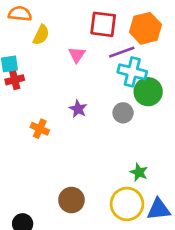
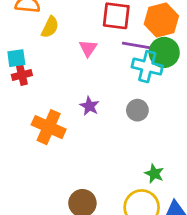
purple line: (122, 52) -> (136, 45), turned 30
green circle: (148, 92) -> (164, 52), moved
orange cross: (40, 129) -> (49, 127), size x1.6

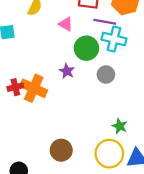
pink triangle: (88, 48) -> (66, 24), turned -35
green circle: (164, 52) -> (86, 48), moved
red cross: (22, 75) -> (15, 87), moved

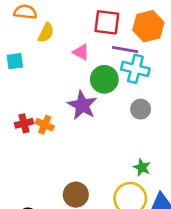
purple star: (67, 71) -> (82, 105), size x1.6
gray circle: (106, 75) -> (141, 109), moved
orange cross: (34, 88) -> (45, 125), size x0.6

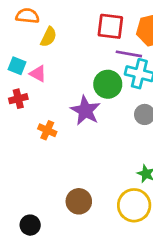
pink triangle: (81, 52) -> (38, 74), moved
cyan square: (15, 61) -> (17, 66), turned 30
red cross: (24, 123) -> (18, 99), moved

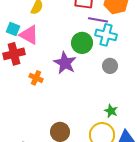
pink triangle: (38, 74) -> (29, 35), size x1.5
red cross: (18, 99) -> (14, 54), size x1.5

